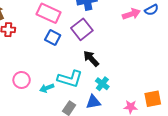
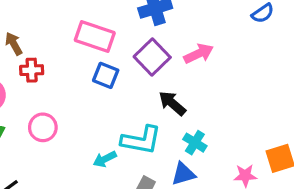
pink arrow: (131, 14) -> (199, 54), moved
pink circle: (22, 80) -> (43, 127), moved

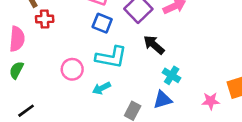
pink circle: (43, 127) -> (72, 69), moved
cyan L-shape: (141, 140) -> (111, 57), moved

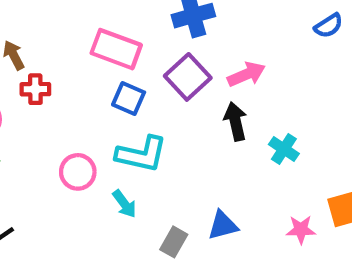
black arrow: (154, 45) -> (235, 121), moved, turned 35
cyan cross: (172, 75) -> (284, 149), moved
cyan arrow: (102, 88) -> (124, 204), turned -102

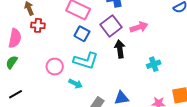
black arrow: (235, 121) -> (120, 49), moved
cyan cross: (284, 149) -> (154, 64), turned 32
cyan arrow: (124, 204) -> (76, 84), turned -32

